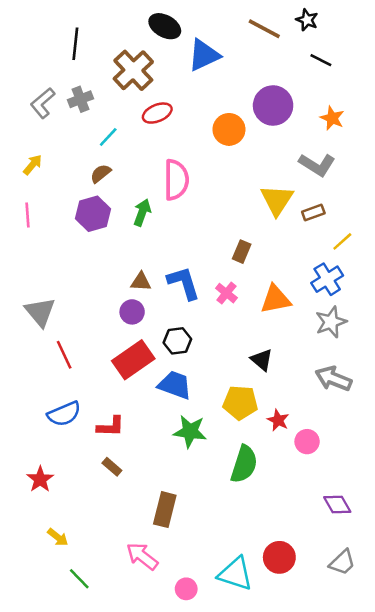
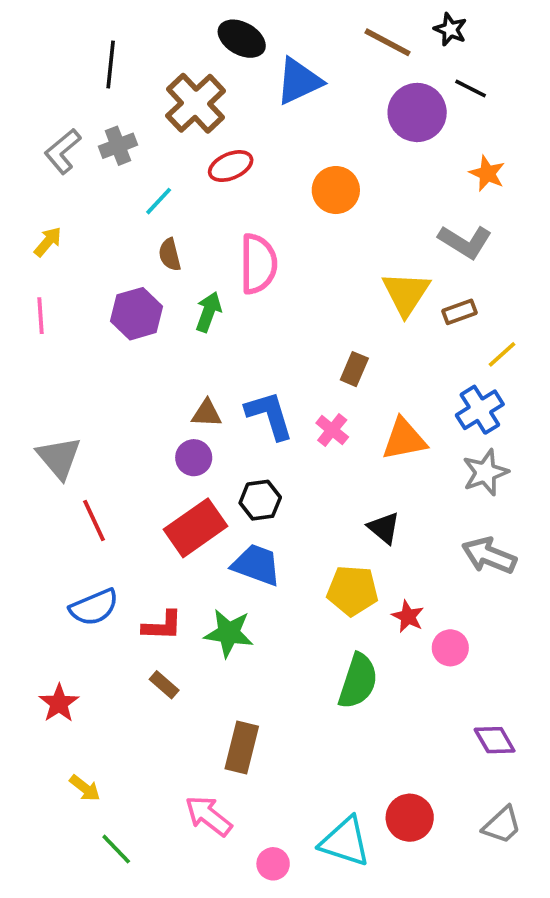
purple circle: (273, 106) -> (417, 112), moved
brown semicircle: (101, 173) -> (170, 255), moved, turned -65
green star: (190, 432) -> (229, 633), moved

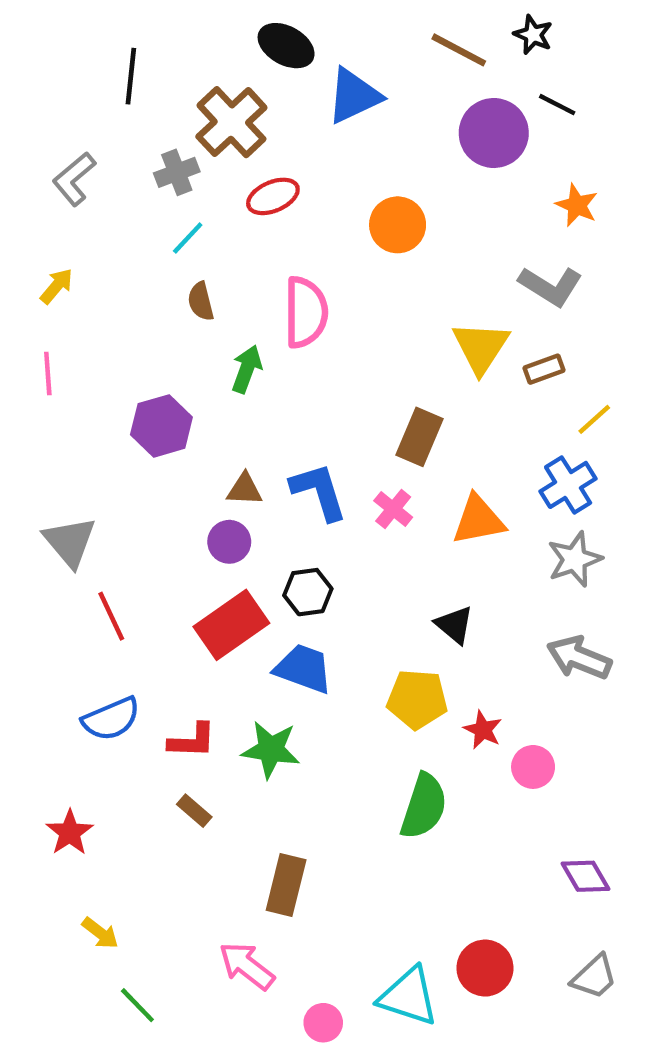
gray cross: (118, 146) -> (177, 172), moved
purple hexagon: (136, 314) -> (161, 426), moved
brown rectangle: (354, 369) -> (419, 437), size x1.4

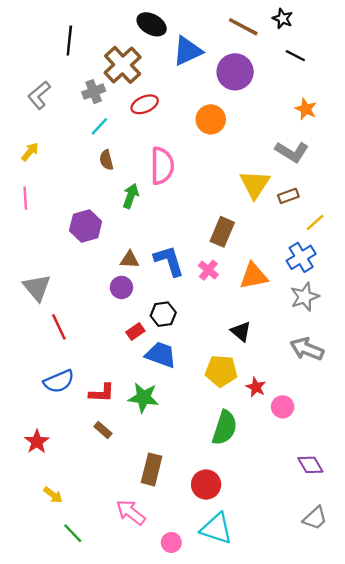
purple circle: (494, 133) -> (235, 72), moved
red rectangle: (231, 625) -> (135, 332), moved, size x0.5
red circle: (485, 968) -> (206, 485), moved

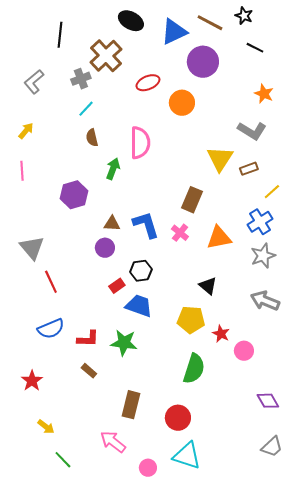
blue triangle: (188, 51) -> (174, 32), moved
red ellipse: (145, 104) -> (148, 83), moved

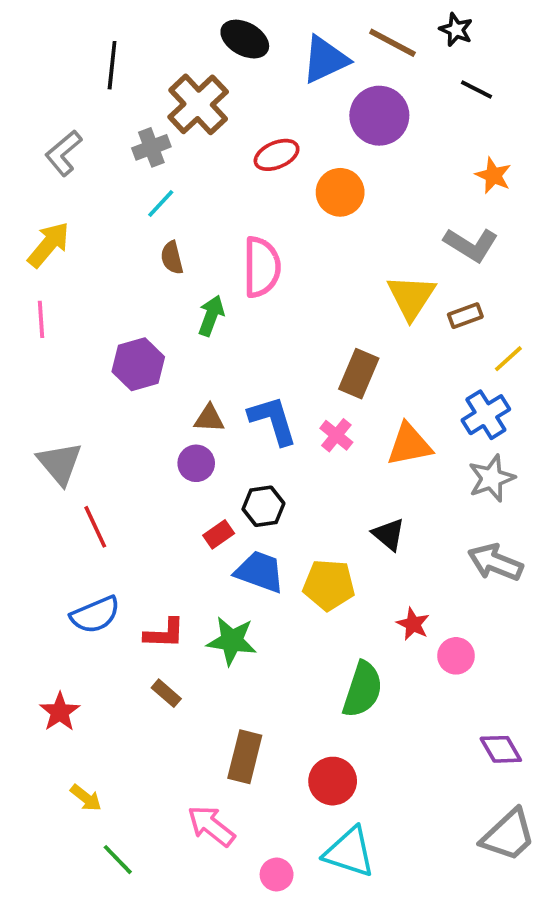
yellow arrow: (26, 131) -> (49, 245), size x1.5
yellow pentagon: (191, 320) -> (329, 585), moved
gray trapezoid: (272, 447) -> (508, 835), size x1.4

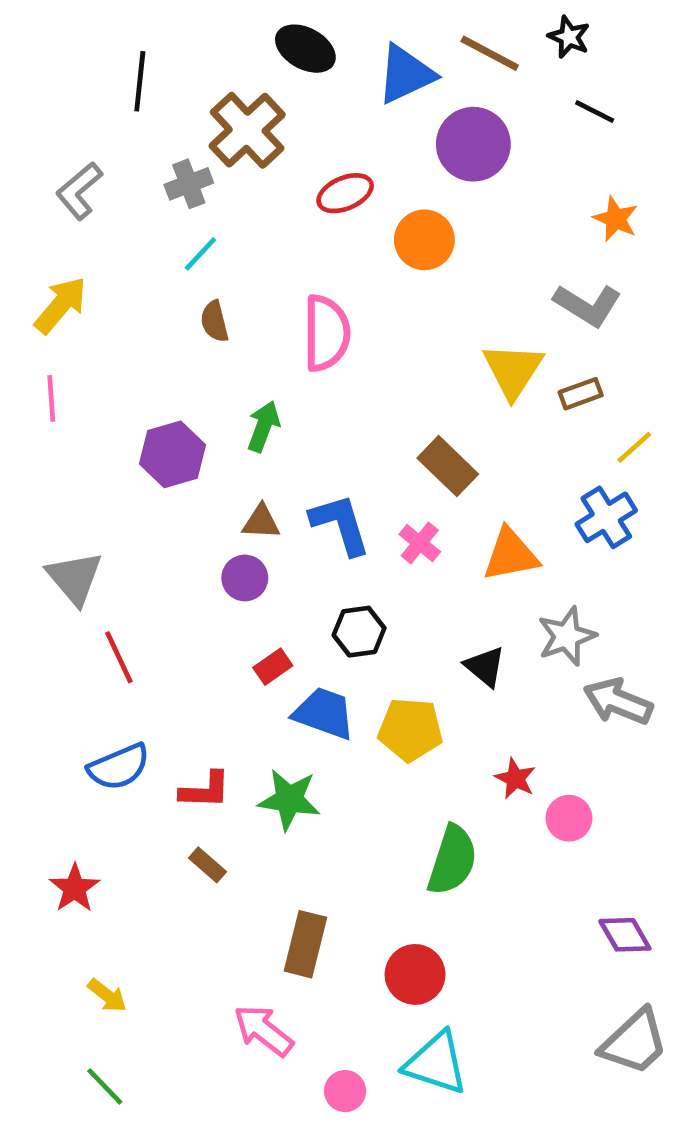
green arrow: (211, 316) -> (263, 426), moved
brown rectangle: (359, 374) -> (448, 466), turned -69
gray star: (492, 478) -> (567, 636), moved
black hexagon: (263, 506) -> (359, 632), moved
green line: (118, 860) -> (105, 1086), moved

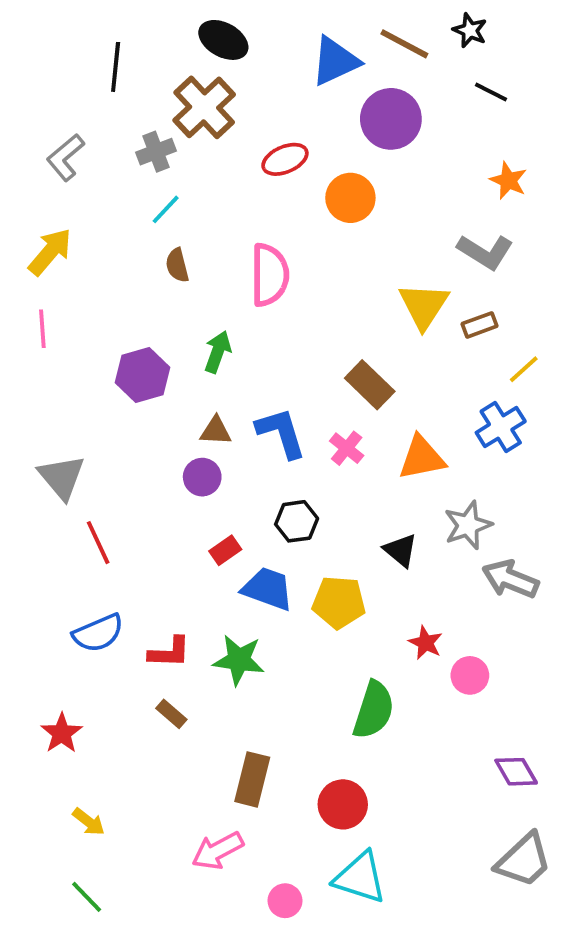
black ellipse: (305, 49) -> (223, 40), moved
pink arrow: (263, 1030) -> (218, 851), turned -66

